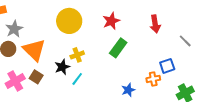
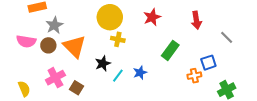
green rectangle: (118, 48) -> (170, 50), moved
yellow cross: (77, 55) -> (118, 39), moved, turned 32
brown square: (36, 77) -> (77, 88), moved
blue star: (128, 90) -> (140, 73), moved

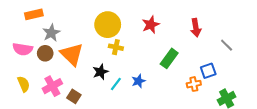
yellow semicircle: (24, 89) -> (24, 84), moved

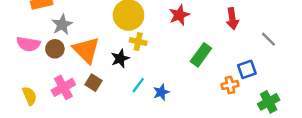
black star: (101, 72) -> (120, 58), moved
blue star: (138, 81) -> (161, 92), moved
yellow semicircle: (24, 84) -> (30, 96), moved
brown square: (74, 96) -> (94, 83), moved

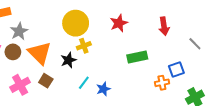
yellow cross: (138, 42) -> (84, 46), turned -32
green rectangle: (201, 55) -> (137, 57), turned 42

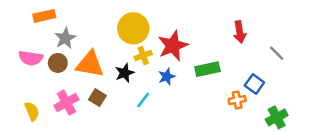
red star: (119, 23) -> (173, 46), moved, size x1.4
orange triangle: (40, 53) -> (90, 64), turned -35
blue square: (176, 69) -> (254, 84), turned -35
blue star: (103, 89) -> (167, 77), moved

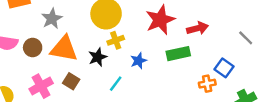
red arrow: (240, 32) -> (198, 28), moved, turned -95
gray star: (65, 38) -> (52, 19), moved
red star: (173, 46) -> (160, 20), moved

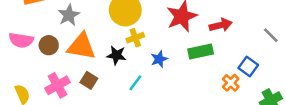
black star: (98, 57) -> (116, 55), turned 30
orange cross: (207, 84) -> (231, 83), turned -35

